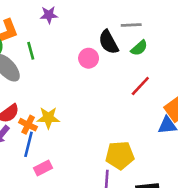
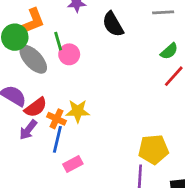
black semicircle: (109, 42) -> (113, 24), moved
green semicircle: (139, 48) -> (169, 51), moved
pink circle: (89, 58) -> (69, 54), moved

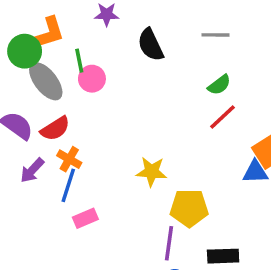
red semicircle: (36, 107) -> (55, 129), moved
yellow star: (78, 111) -> (152, 172), moved

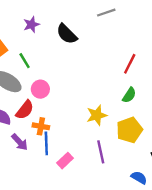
pink circle: (92, 79) -> (40, 89), moved
green semicircle: (219, 85) -> (129, 95), moved
purple arrow: (32, 170) -> (20, 142), turned -66
purple line: (169, 243) -> (101, 152), moved

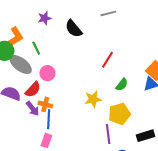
red line: (130, 64) -> (108, 60), moved
purple arrow: (20, 142) -> (33, 109), moved
purple line: (101, 152) -> (108, 134), moved
pink rectangle: (65, 161) -> (46, 140), moved, turned -32

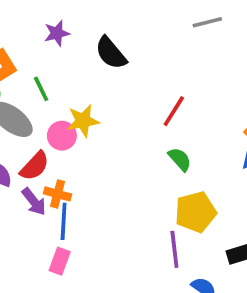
gray line: (108, 13) -> (207, 22), moved
green semicircle: (122, 85) -> (180, 159), moved, turned -80
yellow star: (93, 99) -> (83, 121), moved

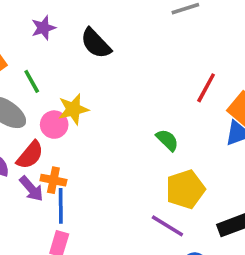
red line: (174, 111) -> (206, 88), moved
purple line: (174, 249) -> (167, 226), turned -48

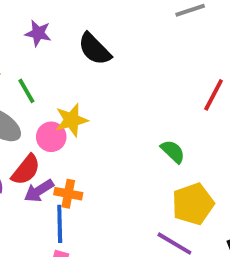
purple star: (43, 28) -> (38, 33), turned 30
orange cross: (53, 180) -> (68, 194), moved
purple arrow: (31, 189) -> (39, 191), moved, turned 100

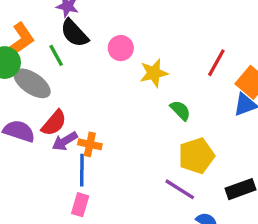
black semicircle: (95, 49) -> (74, 33), moved
yellow star: (72, 120) -> (154, 73), moved
pink circle: (51, 137) -> (121, 48), moved

